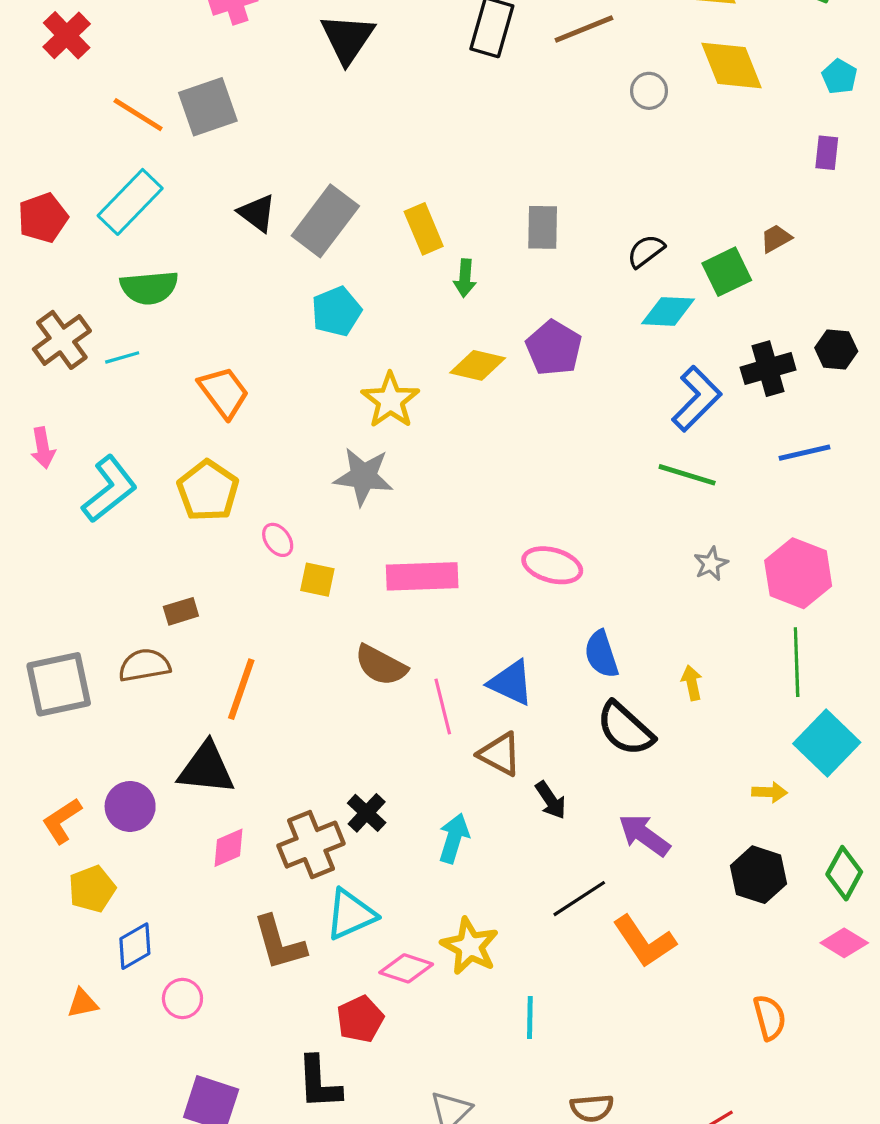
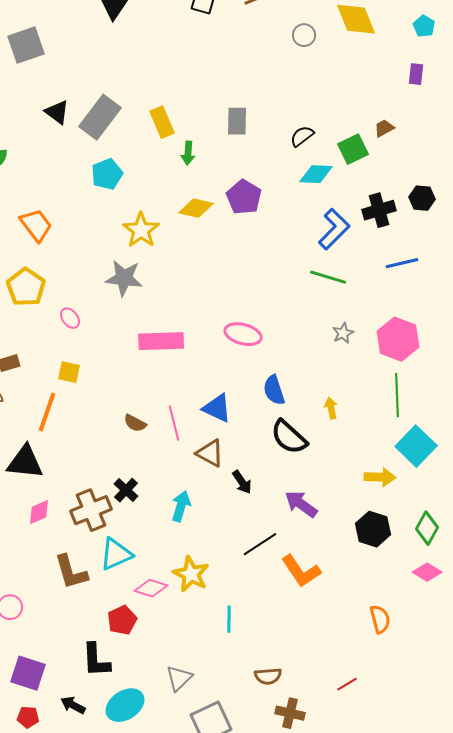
yellow square: (317, 580) -> (69, 372), moved
brown semicircle: (381, 665) -> (135, 423), moved, size x0.7
yellow arrow: (770, 792) -> (380, 477), size x1.4

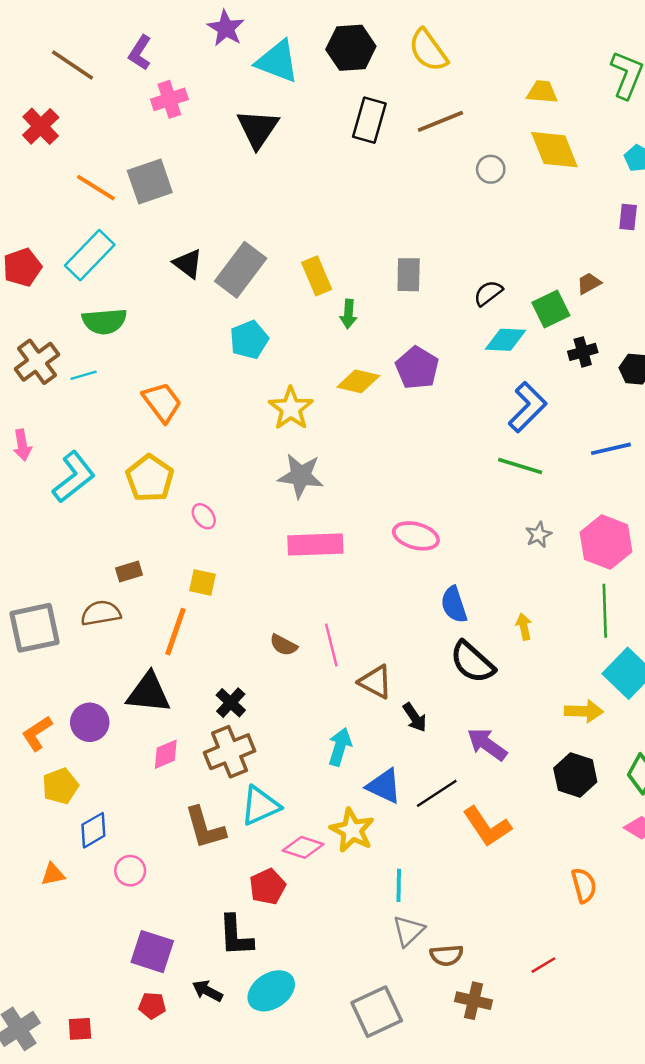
black cross: (379, 210) -> (583, 352), moved, size x0.7
gray star: (124, 278) -> (301, 476), moved
blue triangle: (217, 408) -> (384, 786), moved
black cross: (126, 490) -> (231, 703), moved
gray triangle: (179, 678) -> (409, 931), moved

